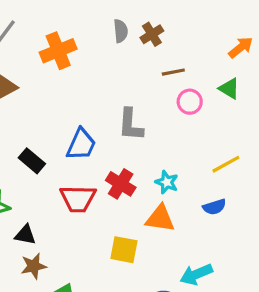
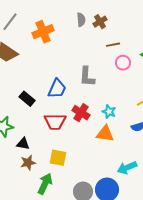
yellow square: (124, 250) -> (58, 158), moved

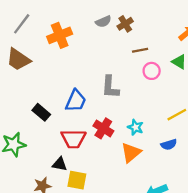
gray semicircle: (81, 20) -> (103, 22), turned 72
orange triangle: (105, 134) -> (131, 153), turned -48
black triangle: (23, 144) -> (60, 164), moved

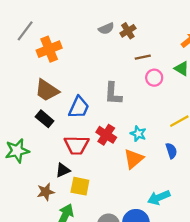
orange cross: (60, 35) -> (49, 49), moved
brown trapezoid: (18, 59) -> (47, 90), moved
blue semicircle: (169, 144) -> (171, 151), turned -91
black triangle: (60, 164) -> (63, 170), turned -35

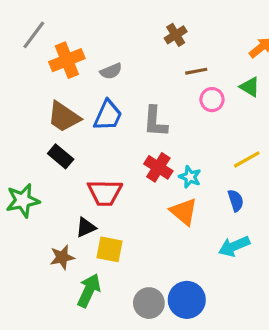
gray semicircle: (106, 29) -> (111, 71), moved
blue trapezoid: (79, 107) -> (108, 115), moved
red cross: (106, 135) -> (158, 167), moved
orange triangle: (134, 159) -> (184, 212), turned -40
cyan arrow: (159, 198) -> (234, 246), moved

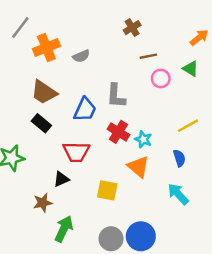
blue trapezoid: (108, 115) -> (85, 110), moved
cyan arrow: (234, 246) -> (178, 194), turned 70
yellow square: (109, 249) -> (107, 190), moved

